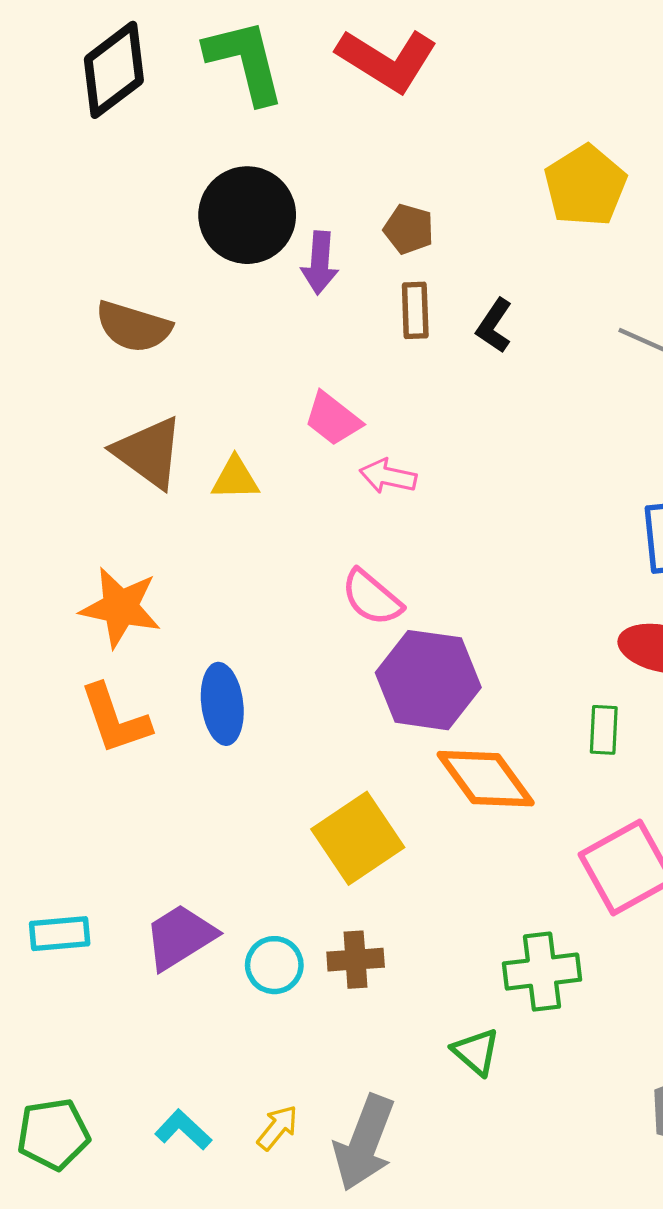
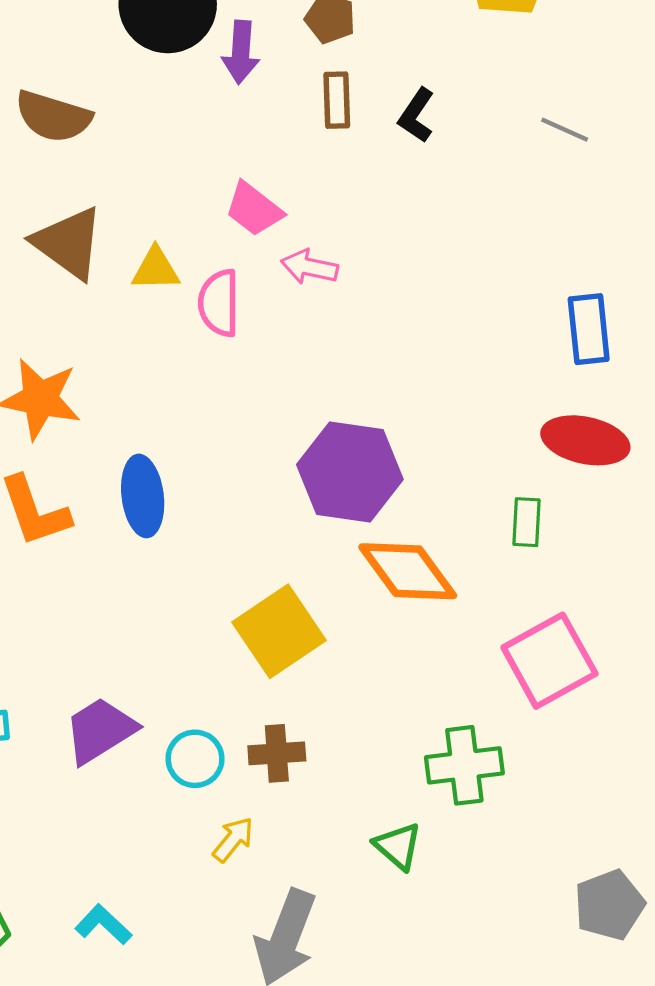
pink semicircle: (372, 598) -> (219, 303), moved, turned 50
yellow arrow: (278, 1128) -> (233, 839), moved

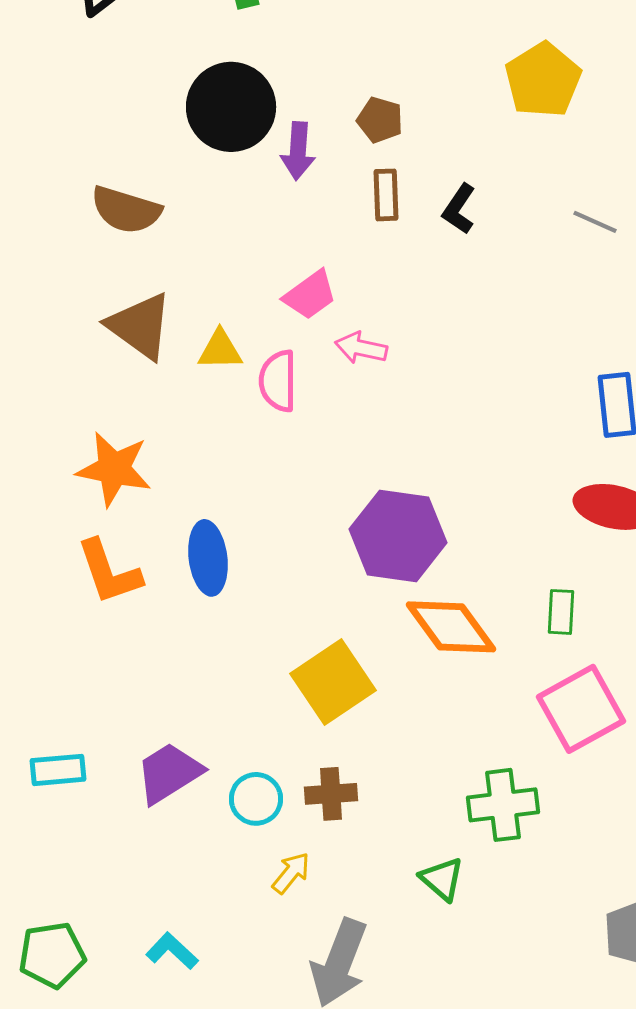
pink trapezoid: (254, 209) -> (310, 295), turned -74
green rectangle: (527, 522) -> (561, 612), moved

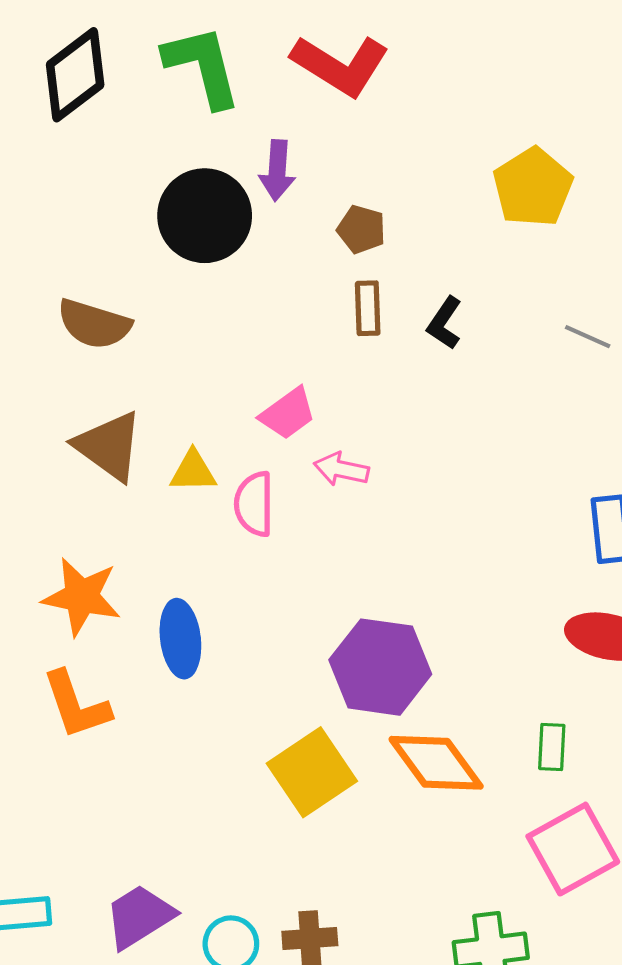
purple arrow: (298, 151) -> (277, 170), moved
blue ellipse: (208, 558) -> (180, 639), moved
yellow square: (333, 682) -> (312, 772), moved

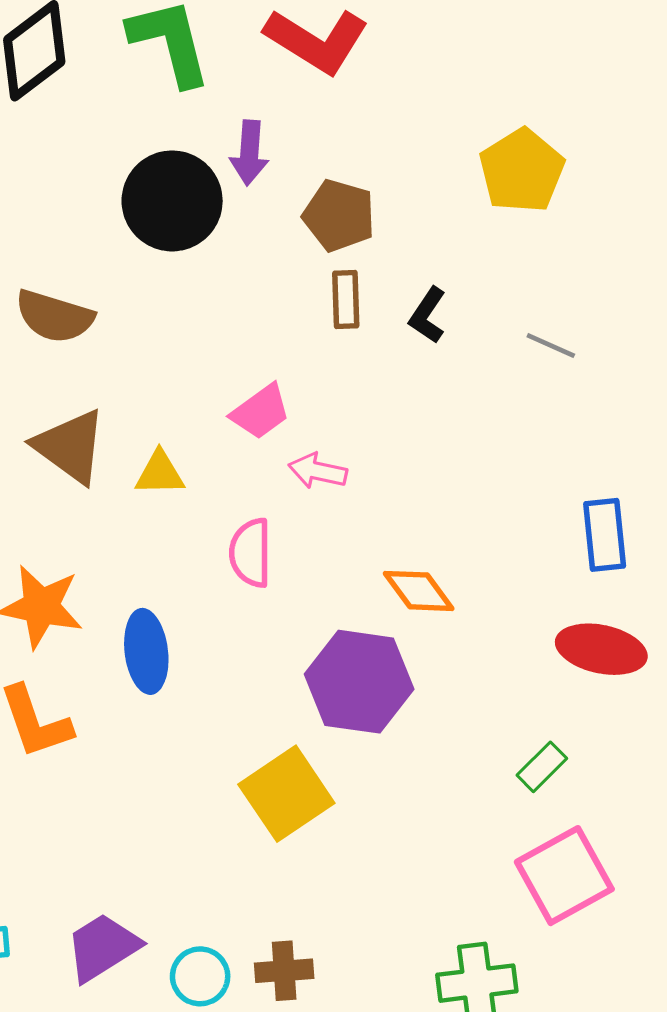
brown pentagon: (361, 229) -> (339, 215), size x1.4
gray line: (588, 337) -> (551, 345), moved
pink semicircle: (254, 504) -> (251, 553), moved
green rectangle: (552, 747) -> (542, 767), turned 42
orange diamond: (436, 763) -> (419, 591), moved, size x0.7

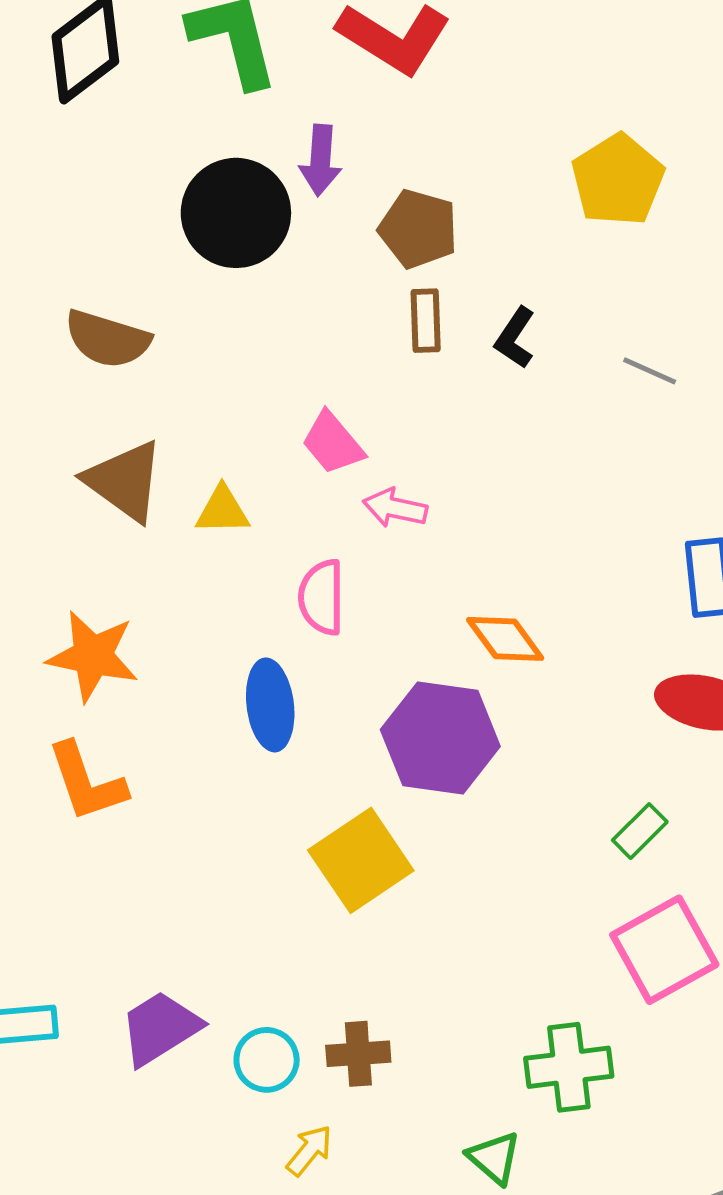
pink trapezoid: (261, 412) -> (333, 443), turned 86
blue ellipse: (146, 651) -> (270, 705), moved

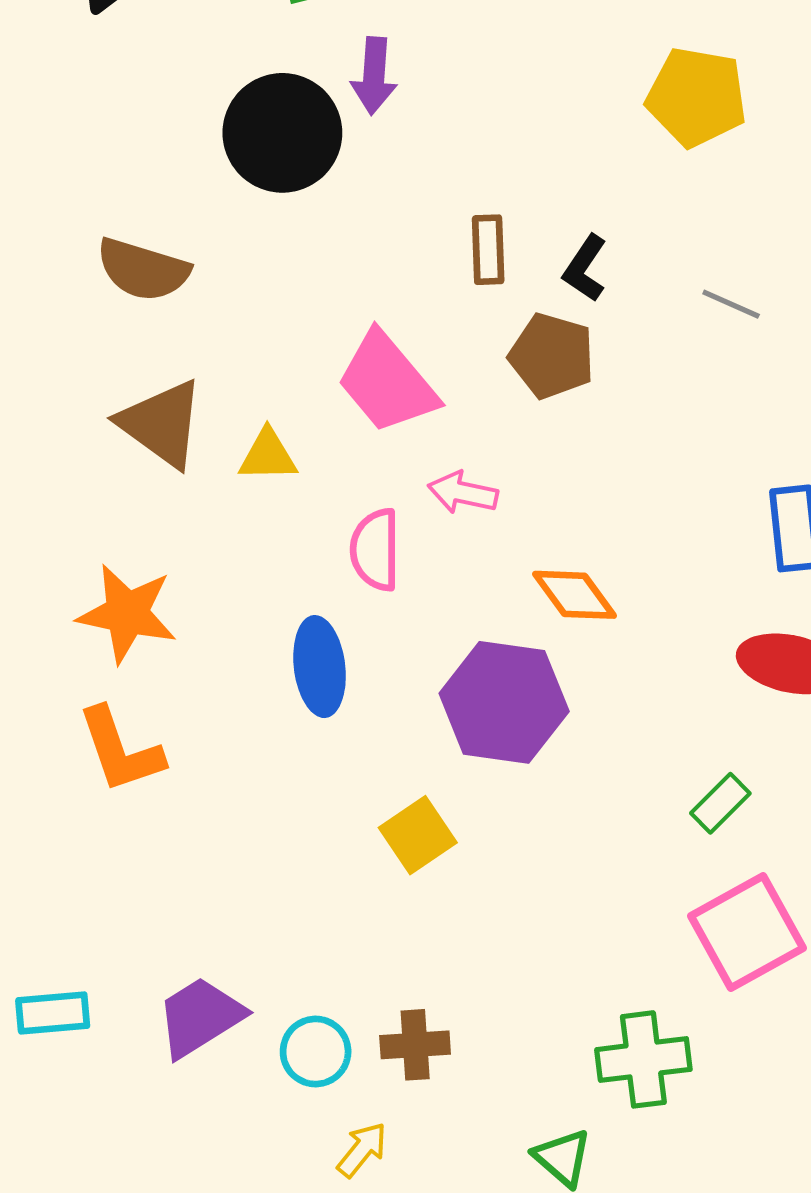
yellow pentagon: (618, 180) -> (697, 97), turned -30
brown pentagon: (418, 229) -> (552, 356), moved
pink trapezoid: (333, 443) -> (387, 382), size x1.5
pink arrow: (395, 508) -> (463, 493), moved
yellow square: (361, 860) -> (418, 835), size x0.7

